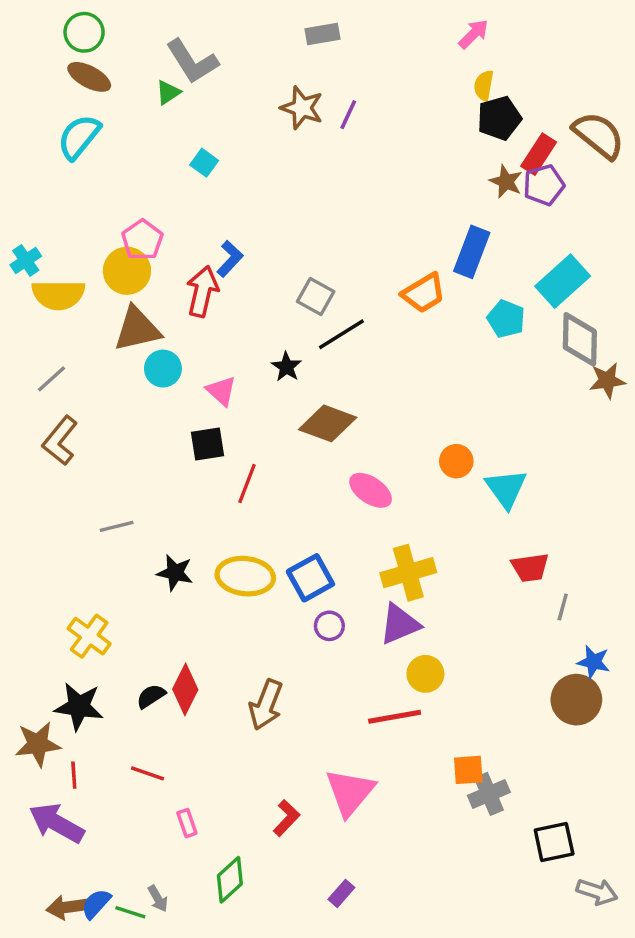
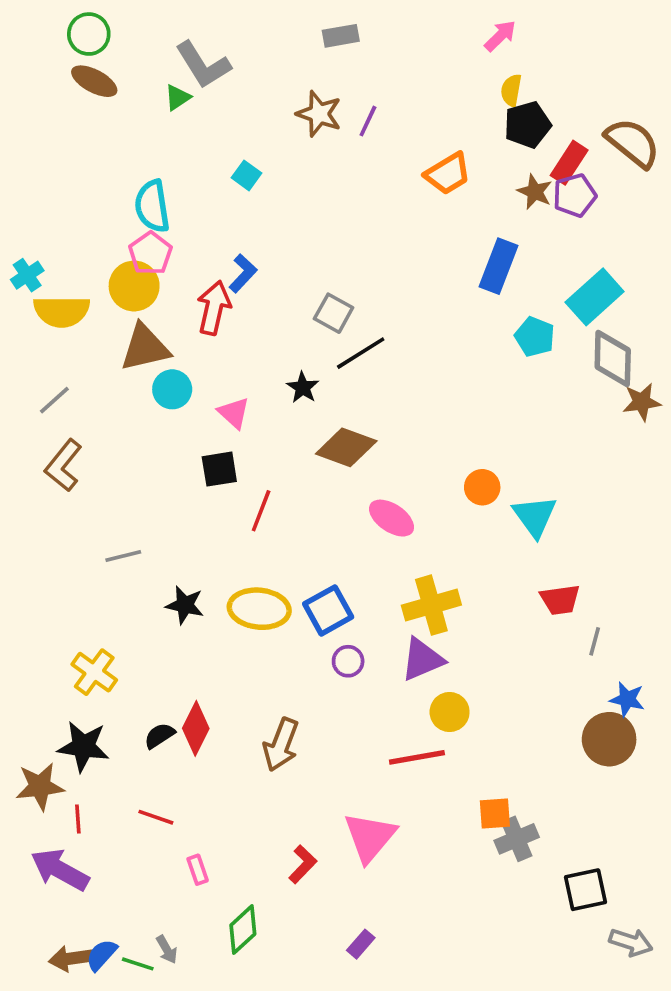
cyan semicircle: (79, 137) -> (152, 206), moved, turned -48
cyan square: (204, 163) -> (247, 175), moved
orange trapezoid: (424, 293) -> (448, 174), moved

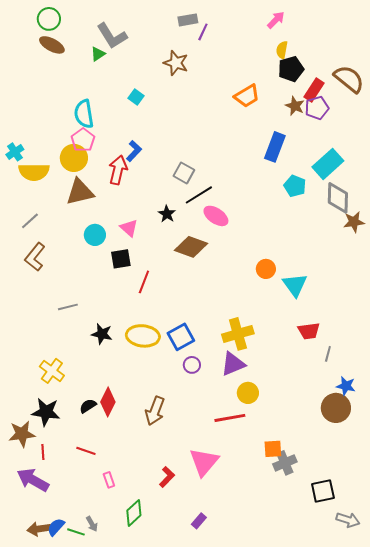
purple line: (368, 121) -> (203, 32), moved
cyan circle: (172, 389) -> (95, 235), moved
pink ellipse: (392, 518) -> (216, 216), moved

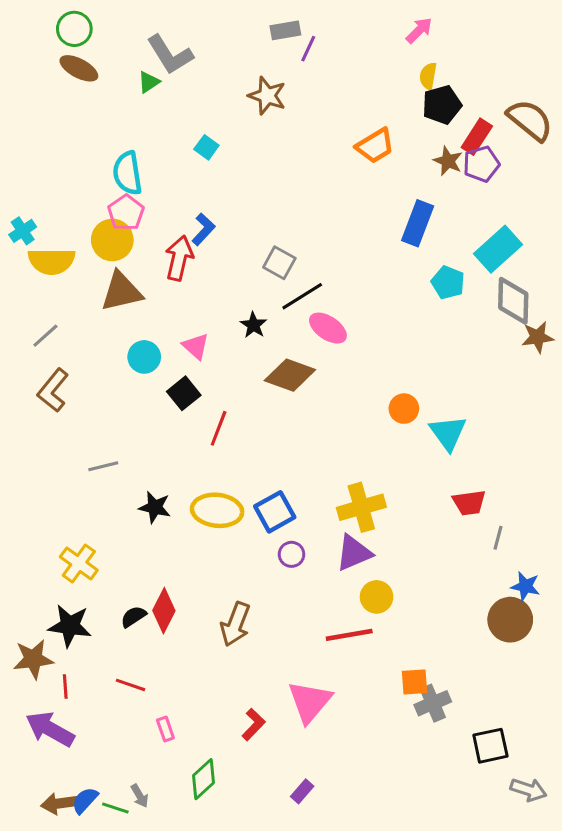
black square: (121, 259) -> (184, 393), turned -30

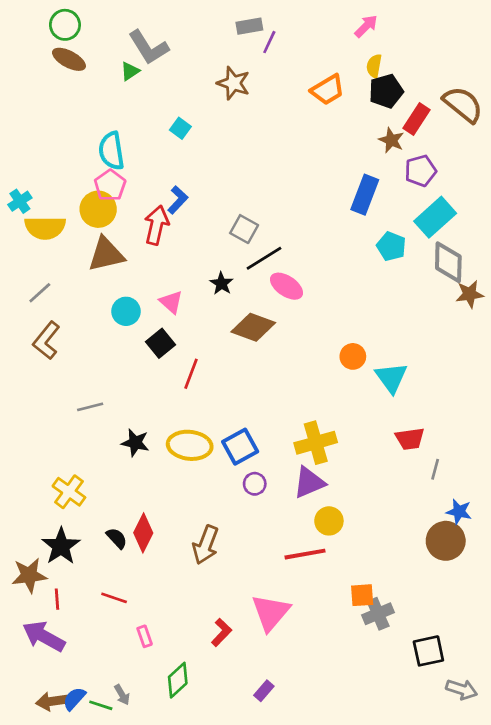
orange trapezoid: (375, 146) -> (328, 90), moved
purple pentagon: (481, 164) -> (420, 171), moved
black semicircle: (134, 617) -> (117, 538), turned 80
black star: (70, 626) -> (61, 546), turned 30

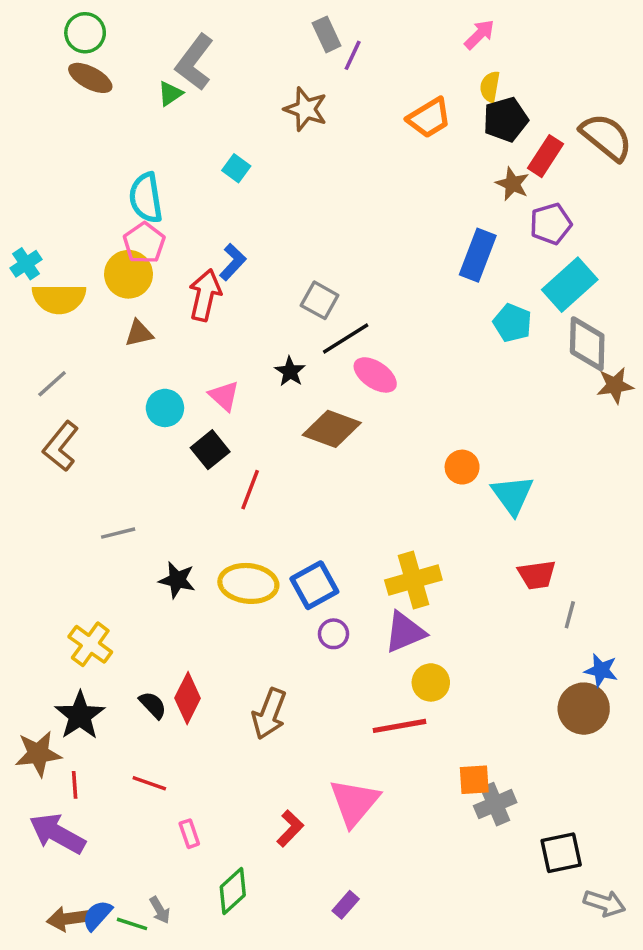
gray rectangle: (249, 26) -> (327, 34), turned 75
gray L-shape: (149, 47) -> (195, 62), turned 69
brown triangle: (106, 254) -> (139, 333), size x0.6

